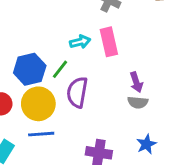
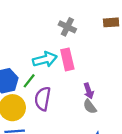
cyan arrow: (80, 42) -> (45, 59), size x1.5
gray semicircle: (138, 102) -> (90, 107), turned 48

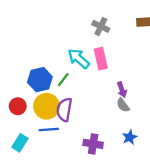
cyan arrow: (45, 59) -> (79, 59), turned -125
purple semicircle: (43, 99) -> (64, 110), moved

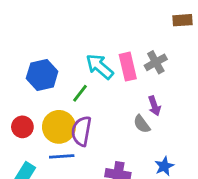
gray cross: (101, 26) -> (156, 62), moved, turned 35
blue hexagon: (40, 80) -> (42, 75), moved
gray semicircle: (123, 105) -> (142, 124), moved

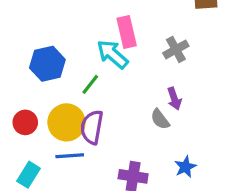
pink rectangle: (128, 67) -> (127, 32), moved

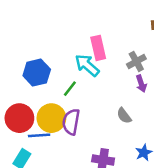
purple arrow: (174, 99) -> (141, 84), moved
red circle: (25, 122) -> (19, 118), size x1.5
blue line: (70, 156) -> (39, 135), moved

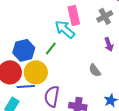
gray cross: (136, 61) -> (105, 16), moved
blue hexagon: (37, 73) -> (24, 50), moved
purple semicircle: (71, 122) -> (52, 96), moved

